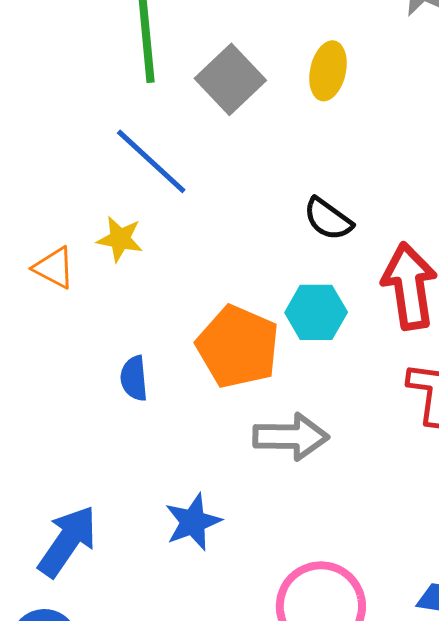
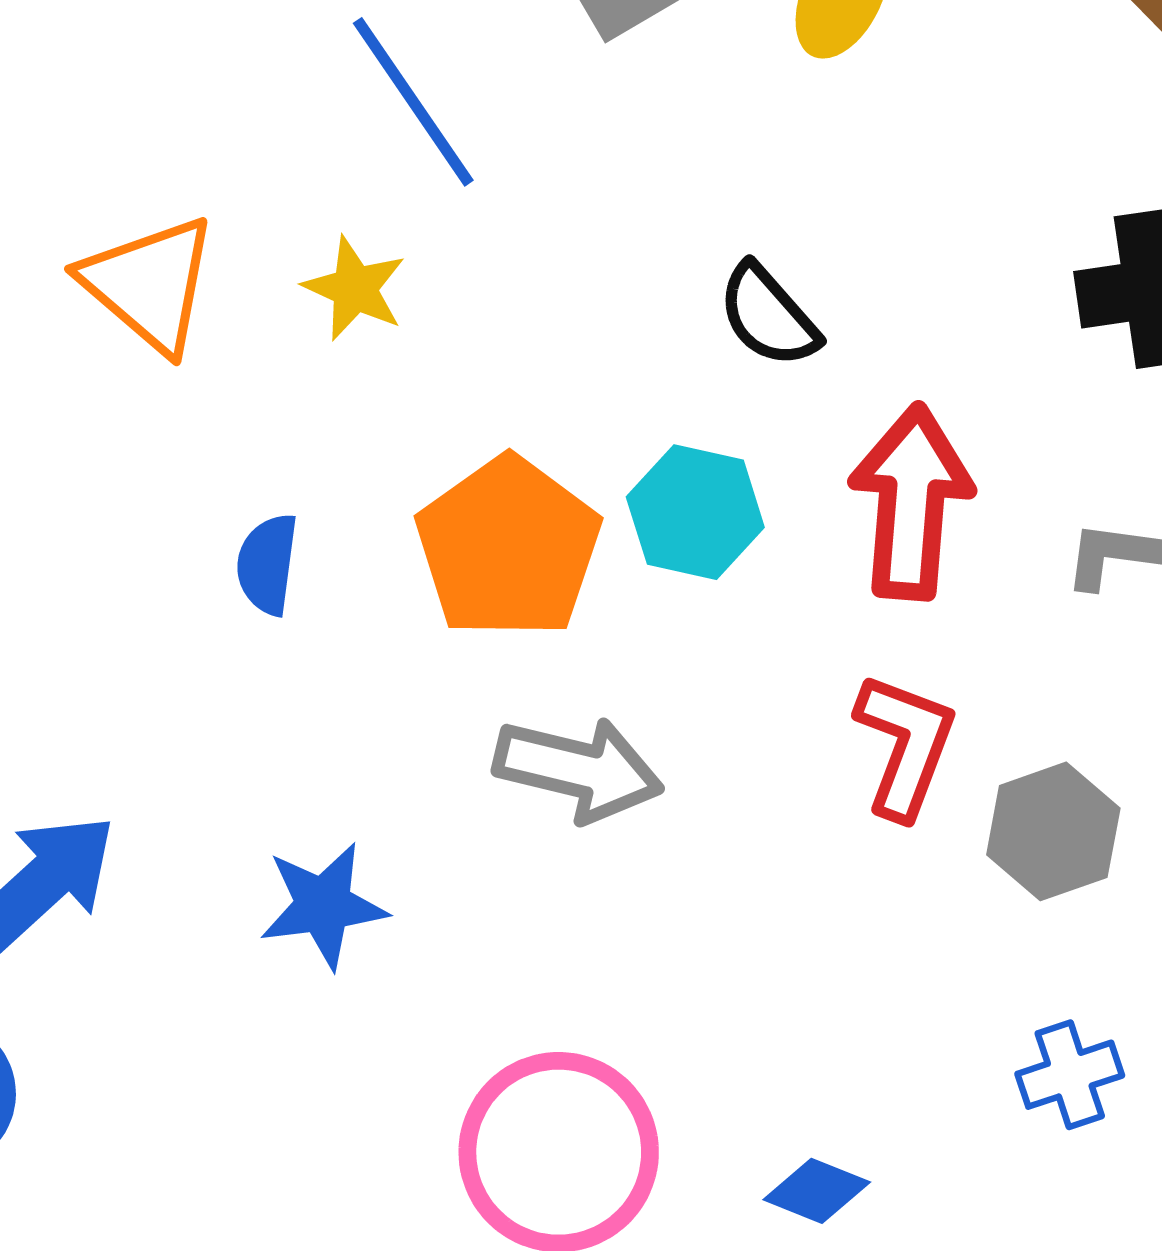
yellow star: (120, 239) -> (355, 289), moved
orange triangle: (54, 268) -> (149, 284), size x1.5

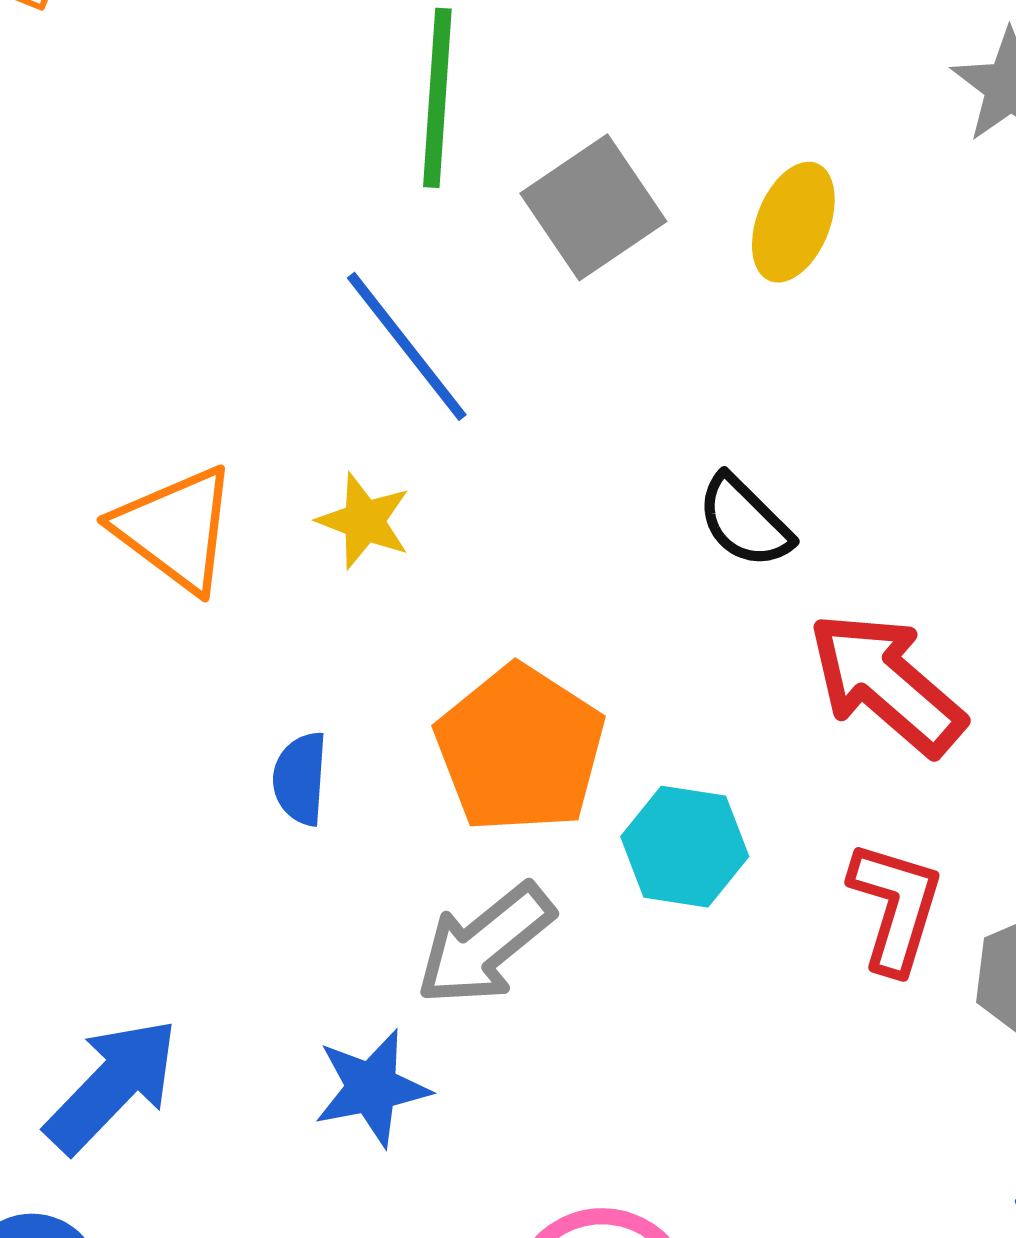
red arrow: (911, 502) -> (886, 683), turned -50
cyan hexagon: (695, 512) -> (685, 847), moved
gray arrow: (578, 769) -> (485, 944), moved, turned 131

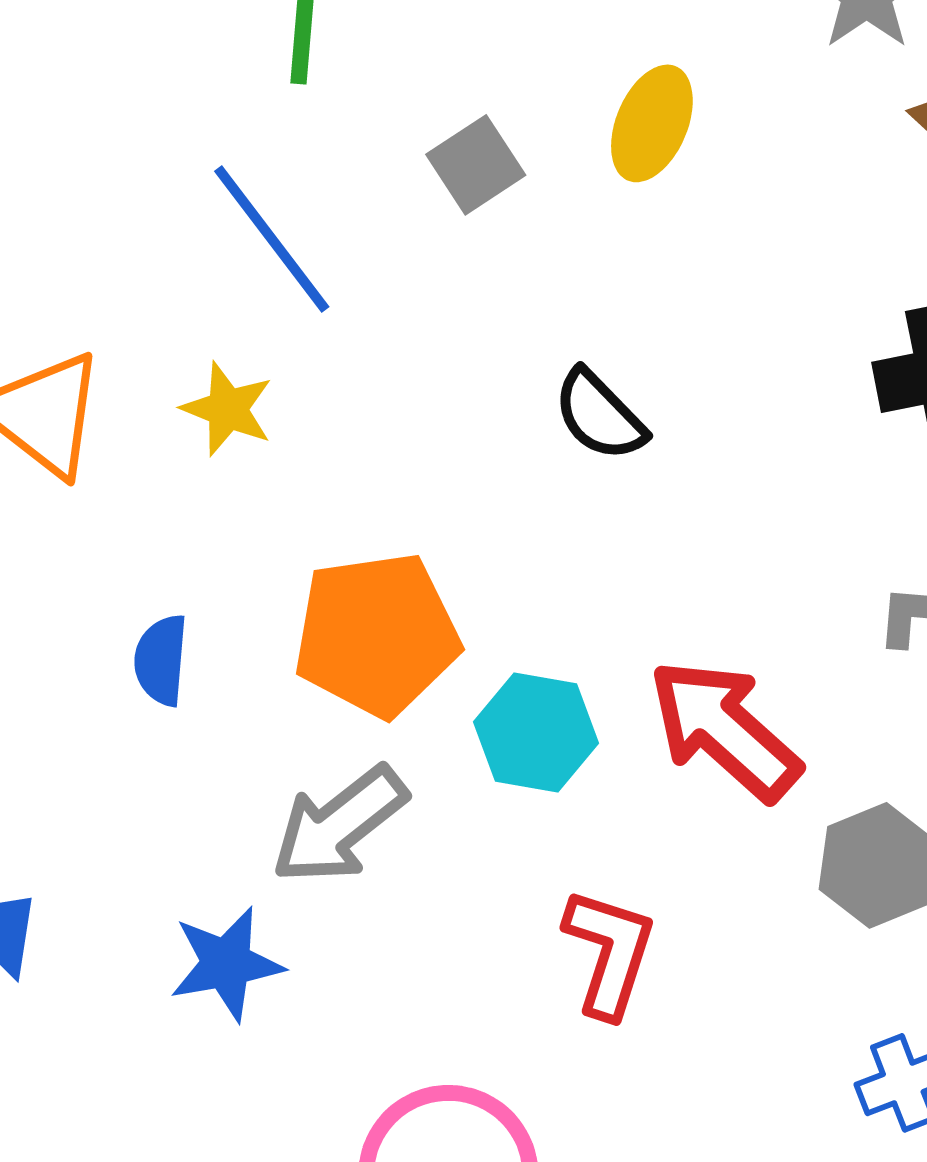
gray square: (593, 207) -> (476, 165), moved, size x0.7
red arrow: (886, 683) -> (724, 730), moved
orange pentagon: (520, 749) -> (377, 635), turned 30
red L-shape: (895, 907) -> (609, 952), moved

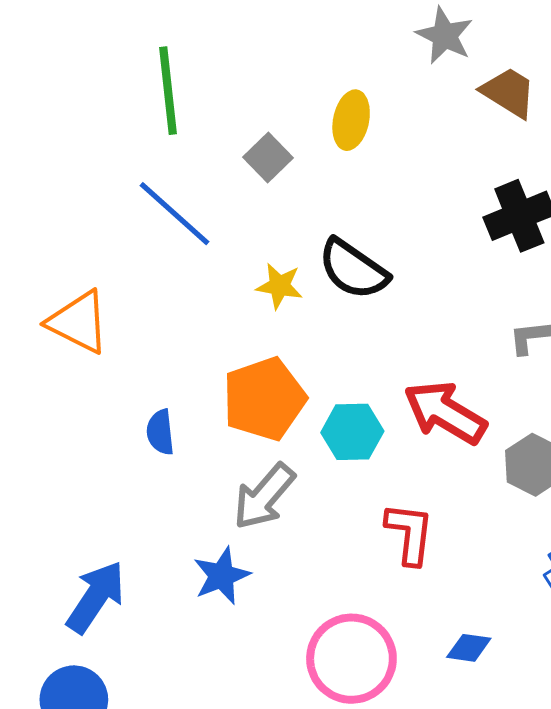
yellow star: (227, 409) -> (279, 286), moved
black semicircle: (600, 415) -> (353, 269), size x1.4

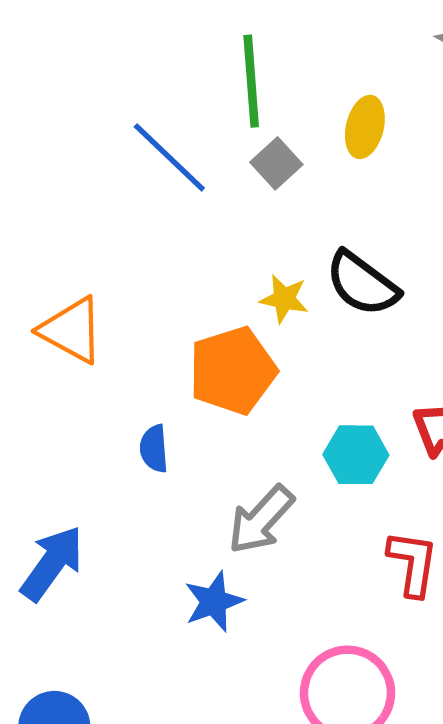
green line: (168, 91) -> (251, 81), moved
blue line: (175, 214) -> (169, 157), moved
orange pentagon: (264, 399) -> (233, 371), moved
blue arrow: (96, 597) -> (52, 563), moved

